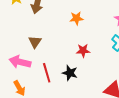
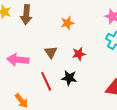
brown triangle: (35, 42) -> (51, 52), moved
pink arrow: (20, 62) -> (18, 60), moved

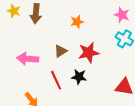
brown triangle: (51, 52) -> (61, 51), turned 32
red star: (79, 54) -> (89, 53), size x1.5

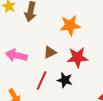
orange star: (77, 22) -> (70, 25), size x1.5
red line: (56, 80) -> (42, 80), turned 42

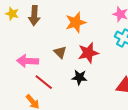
brown triangle: (50, 52) -> (60, 52), turned -40
red line: (42, 80) -> (44, 82), moved, turned -66

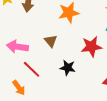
red star: (88, 53) -> (91, 47), moved

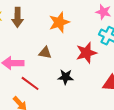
brown triangle: (51, 41) -> (45, 53), turned -32

